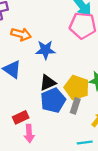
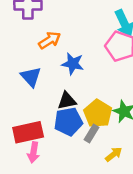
orange arrow: (21, 34) -> (50, 40), turned -60
red rectangle: (21, 117) -> (28, 132), size x1.6

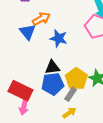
blue triangle: (31, 77) -> (28, 32), moved
red rectangle: (28, 132) -> (20, 91), turned 35
yellow arrow: (114, 154) -> (69, 113), moved

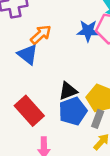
blue star: (59, 38) -> (88, 31), moved
red rectangle: (20, 91) -> (29, 111), moved, turned 35

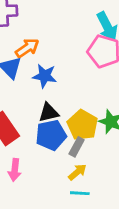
blue star: (88, 31) -> (45, 76), moved

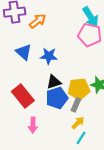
orange arrow: (27, 48) -> (38, 21), moved
yellow pentagon: (83, 125) -> (79, 89), turned -30
cyan line: (80, 193) -> (81, 138), turned -56

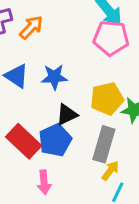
yellow pentagon: (79, 89) -> (107, 99), moved
blue pentagon: (57, 98) -> (55, 140), moved
gray rectangle: (76, 105) -> (104, 144), size x1.6

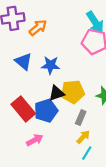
yellow pentagon: (107, 99) -> (73, 92), moved
gray rectangle: (104, 144) -> (81, 118), size x0.6
pink arrow: (44, 182) -> (35, 140), turned -119

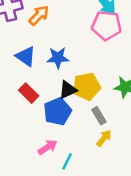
red rectangle: (23, 109) -> (29, 93), moved, size x0.7
gray rectangle: (81, 118) -> (99, 116), turned -48
cyan line: (87, 153) -> (67, 161), moved

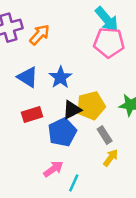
blue star: (58, 58) -> (60, 77), turned -30
red rectangle: (29, 93) -> (32, 115), turned -60

